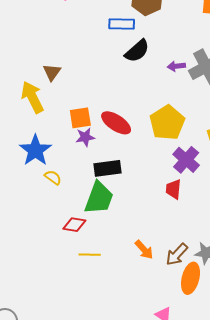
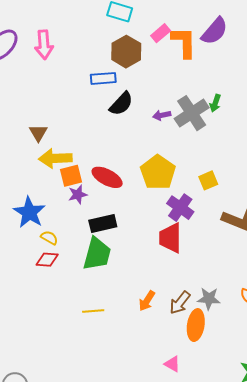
yellow arrow: (32, 97) -> (55, 158), moved, turned -60
red trapezoid: (173, 189) -> (170, 238), size x1.5
red diamond: (74, 225) -> (47, 260), moved
orange arrow: (144, 250) -> (147, 301), turned 80

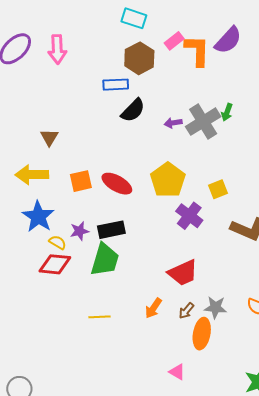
yellow arrow: (55, 158) -> (32, 175), moved
purple star: (78, 194) -> (79, 231), moved
red trapezoid: (170, 238) -> (183, 273), moved, turned -116
red diamond: (47, 260) -> (55, 264), size x1.4
brown arrow: (180, 303) -> (186, 311), size x0.7

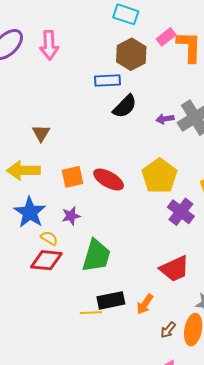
black rectangle: (111, 230) -> (111, 300), moved
purple star: (79, 231) -> (71, 216), moved
brown arrow: (186, 311) -> (168, 330), moved

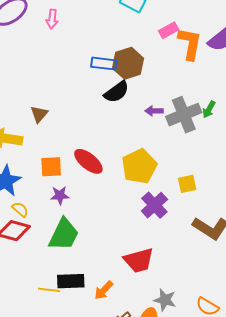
pink arrow: (49, 45) -> (52, 19), size x0.7
brown hexagon: (131, 54) -> (128, 63), moved
brown triangle: (41, 133) -> (39, 114), moved
orange square: (73, 177) -> (51, 167), moved
purple star: (71, 216) -> (60, 195), moved

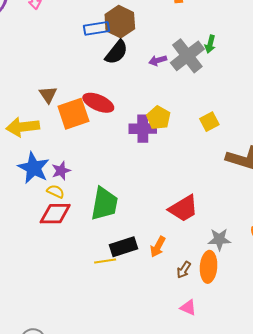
red ellipse: (88, 161) -> (98, 103), moved
yellow pentagon: (139, 166) -> (159, 118), size x0.7
orange square: (51, 167) -> (73, 114), moved, size x1.4
purple star: (60, 195) -> (61, 171), moved
purple cross: (154, 205) -> (143, 129), moved, turned -32

